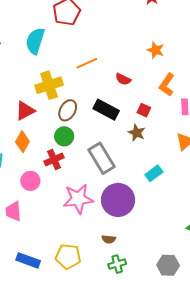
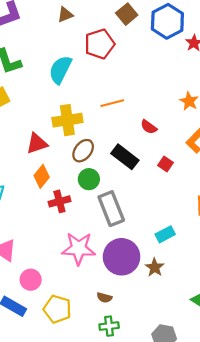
brown star: (137, 133) -> (155, 267), moved
green circle: (64, 136) -> (89, 179), moved
orange diamond: (22, 142) -> (42, 176), moved
pink circle: (30, 181) -> (31, 280), moved

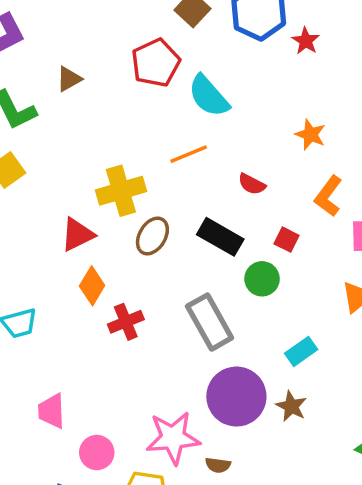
brown triangle: (65, 15) -> (69, 79), moved
cyan semicircle: (60, 70) -> (209, 96), moved, turned -60
green circle: (89, 179) -> (262, 279), moved
pink star: (79, 248) -> (173, 438), moved

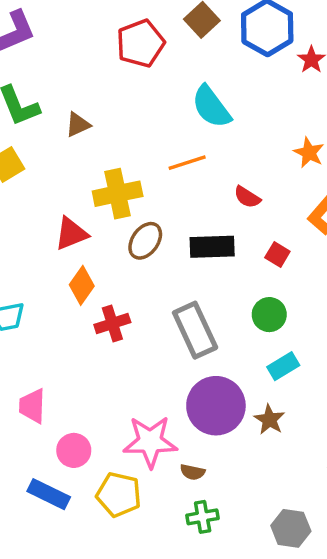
red pentagon: (156, 63) -> (141, 43), moved
brown triangle: (69, 79) -> (78, 125), moved
black rectangle: (220, 237) -> (212, 247), turned -36
green circle: (262, 279) -> (269, 315), moved

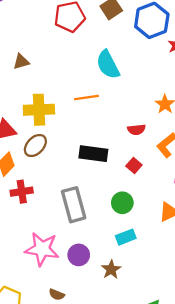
red semicircle: (247, 197) -> (136, 130), moved, turned -48
brown ellipse: (145, 241) -> (35, 146), moved
purple circle: (216, 406) -> (79, 255), size x0.6
pink star: (150, 442) -> (42, 249), moved

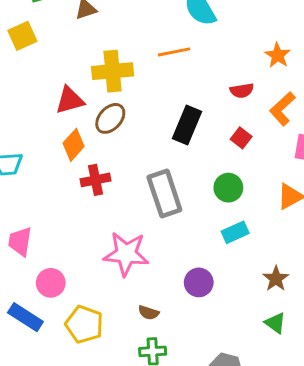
black rectangle: (93, 154) -> (187, 125), turned -72
purple circle: (79, 255) -> (199, 282), moved
brown star: (111, 269) -> (276, 279), moved

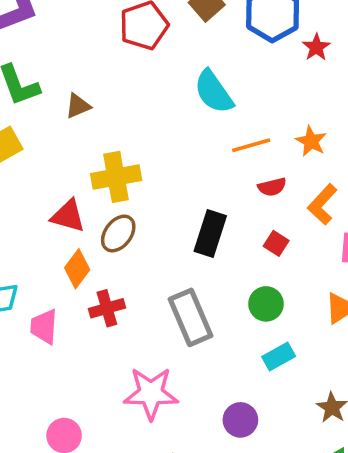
orange line: (174, 52) -> (251, 145), moved
red triangle: (70, 100) -> (68, 216), turned 36
pink trapezoid: (20, 241) -> (44, 327), moved

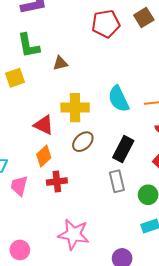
cyan semicircle: (214, 92) -> (119, 99), moved
brown ellipse: (118, 234) -> (83, 142), moved
gray rectangle: (190, 317) -> (117, 181), moved, size x0.7

